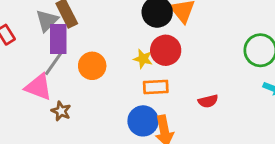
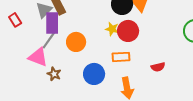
yellow star: (143, 59) -> (112, 29), moved
blue circle: (143, 121) -> (94, 74), moved

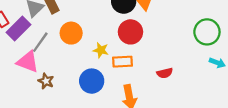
purple rectangle: (52, 23) -> (19, 29), moved, turned 45
yellow star: (112, 29) -> (101, 50), moved
orange circle: (76, 42) -> (71, 33), moved

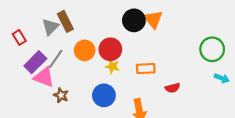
purple rectangle: (19, 29) -> (35, 62), moved
red circle: (130, 32) -> (110, 49), moved
orange rectangle: (122, 62) -> (146, 69), moved

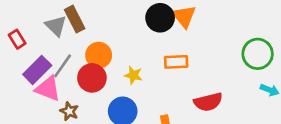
gray triangle: (50, 27) -> (56, 26), turned -30
red circle: (110, 49) -> (92, 78), moved
orange rectangle: (146, 69) -> (176, 62), moved
red semicircle: (172, 88) -> (208, 102), size x1.5

